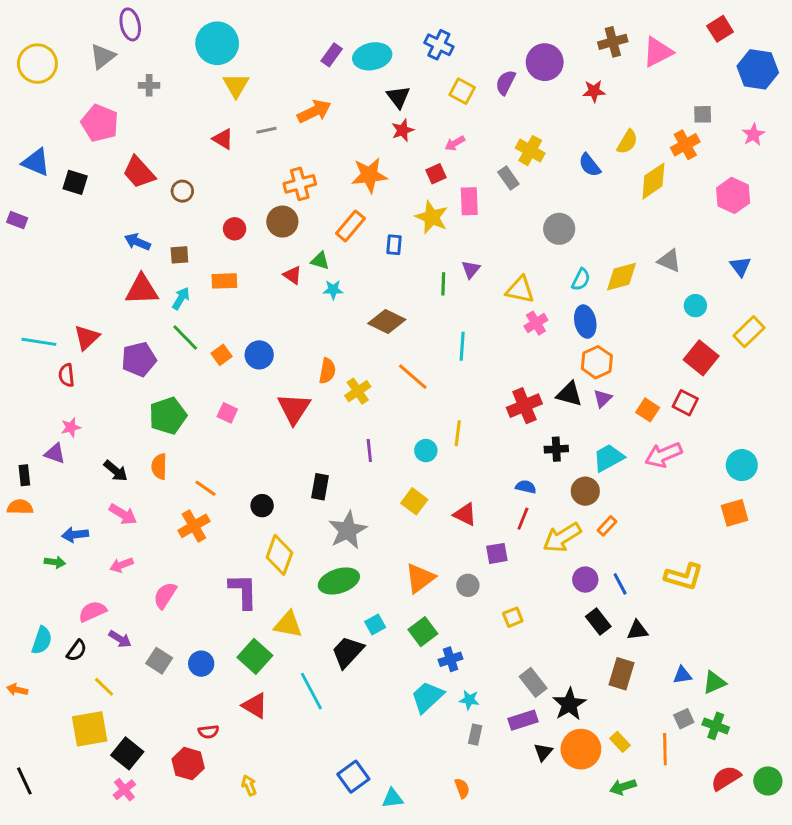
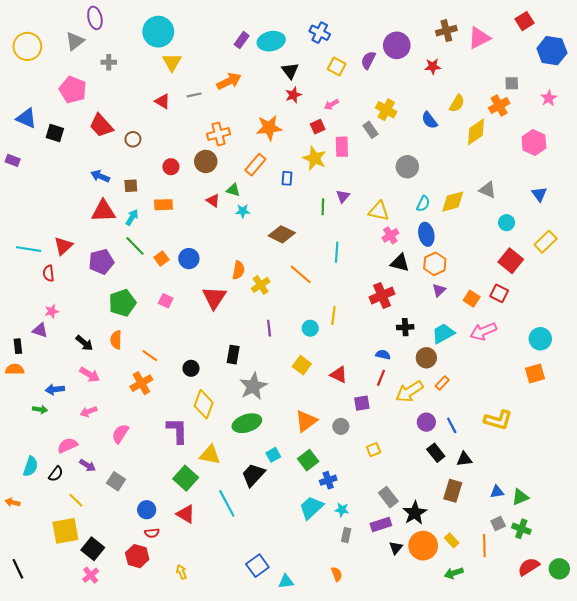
black triangle: (569, 394) -> (400, 263), moved
blue circle: (201, 664) -> (147, 510), moved

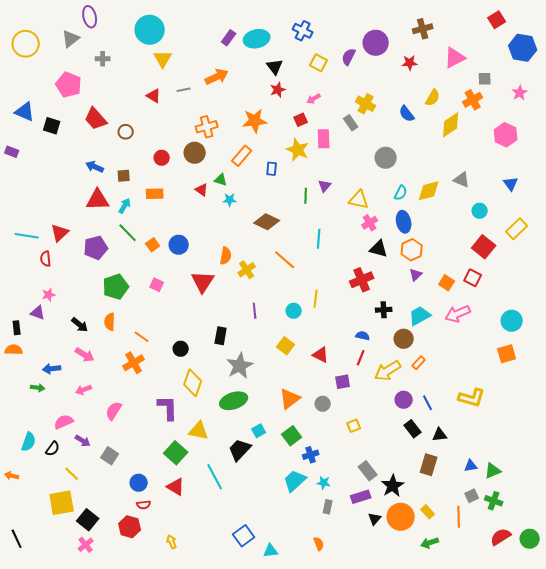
pink triangle: (479, 38) -> (455, 58), moved

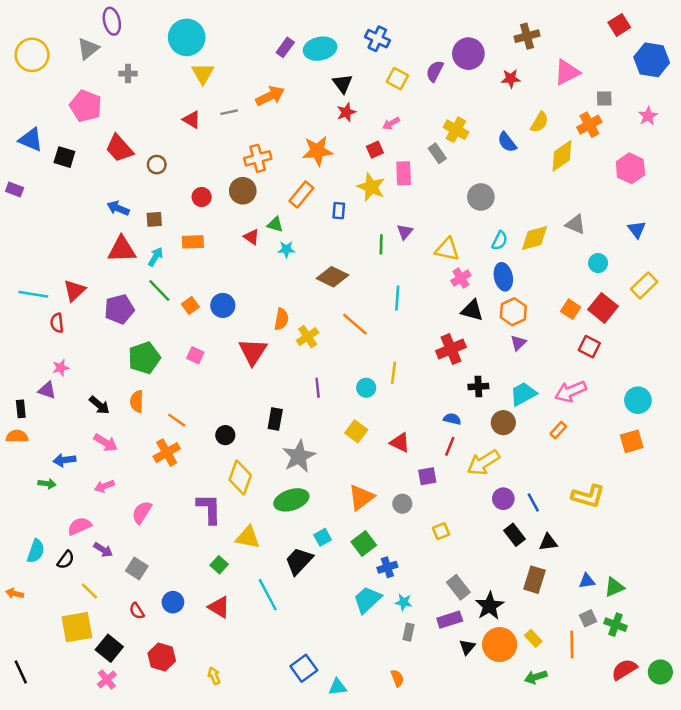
orange square: (447, 283) -> (571, 309), moved
orange rectangle: (419, 363) -> (558, 430), moved
green square: (176, 453) -> (219, 565), size x0.6
red semicircle: (144, 505) -> (137, 611), moved, turned 64

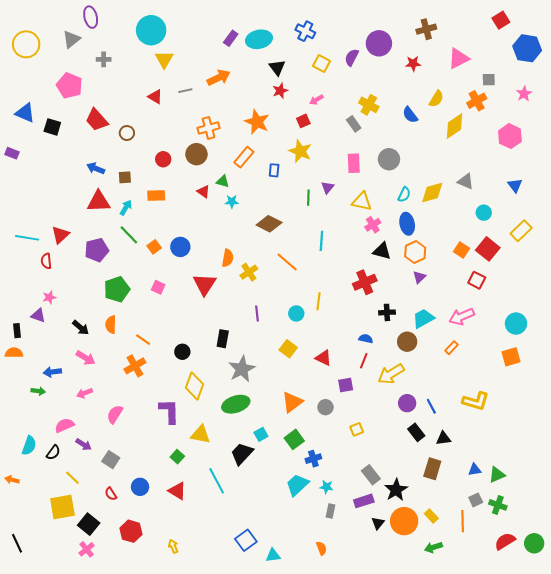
orange star: (318, 151) -> (257, 122), turned 30
pink rectangle: (404, 173) -> (354, 163), moved

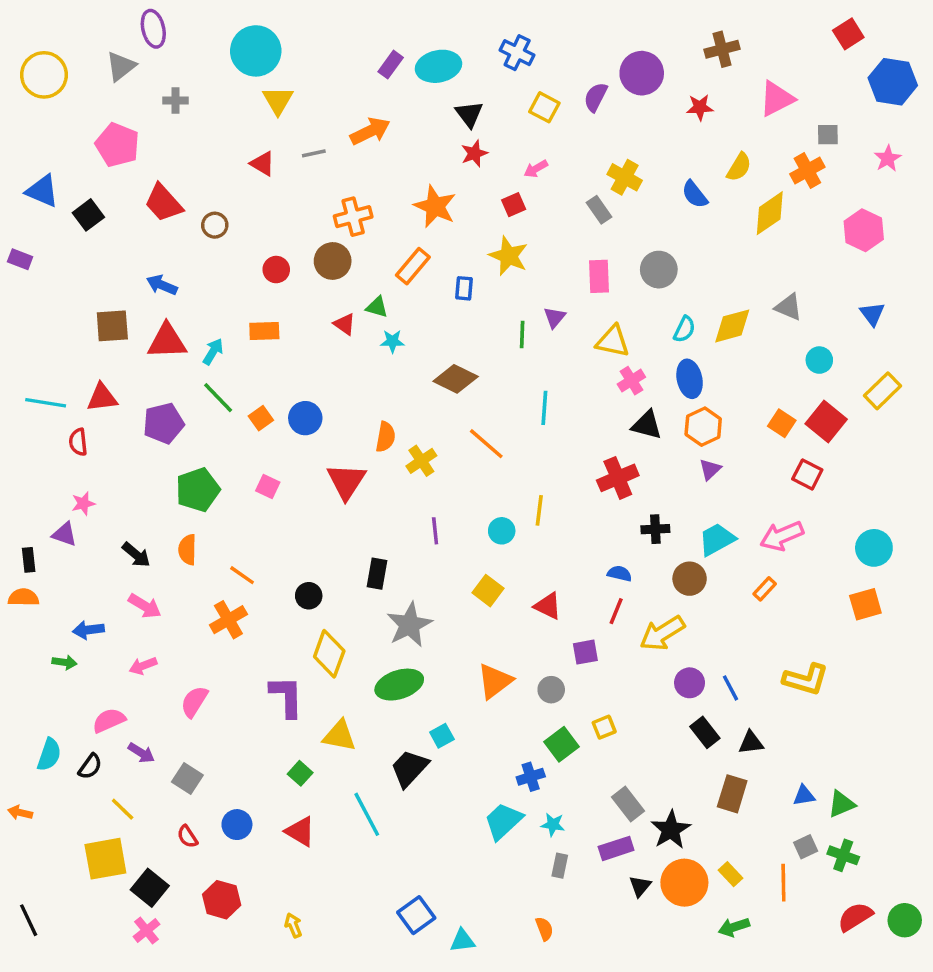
black square: (52, 127) -> (88, 215), turned 36
brown square: (125, 177) -> (112, 326), moved, size x1.5
red triangle: (60, 235) -> (102, 398), turned 36
green square: (294, 439) -> (561, 744), moved

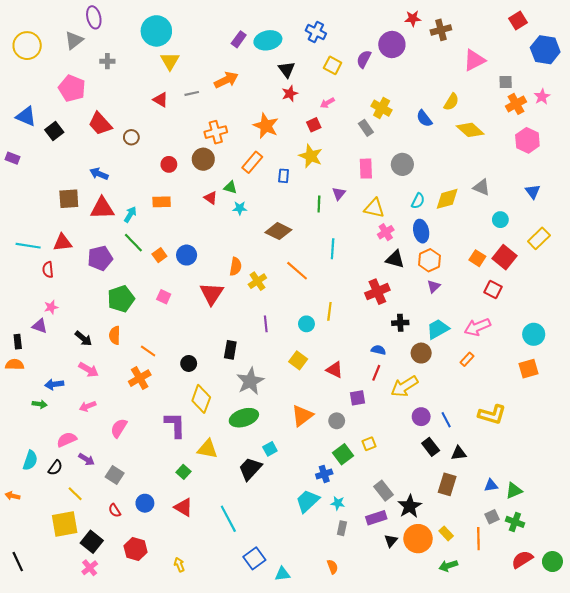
red star: (700, 107) -> (413, 18), moved
orange cross: (807, 170) -> (516, 104), moved
yellow diamond: (770, 213) -> (470, 130), turned 76
cyan line: (367, 814) -> (228, 519), moved

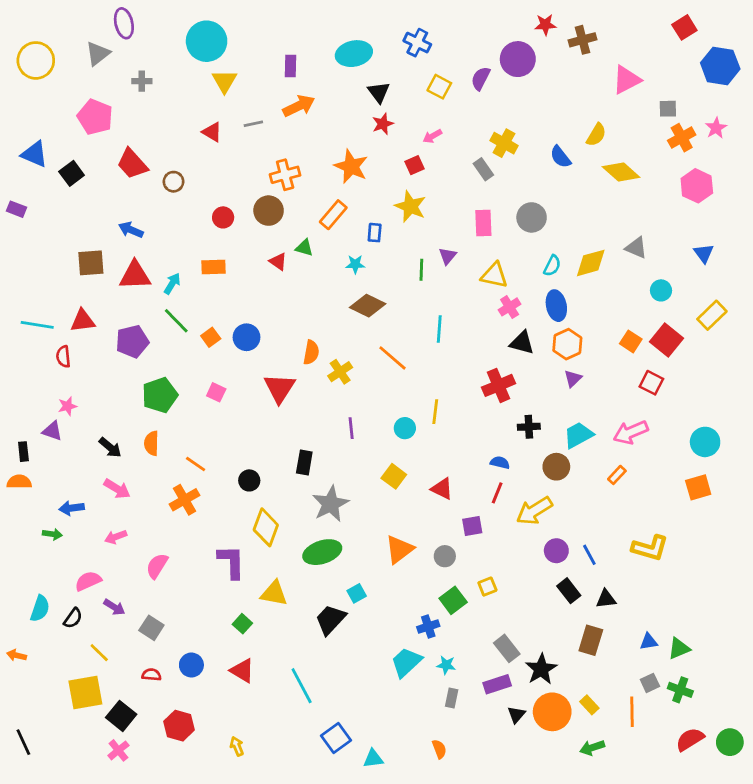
purple rectangle: (239, 39) -> (291, 66), moved, turned -35
cyan star: (240, 208) -> (355, 264), moved
red semicircle: (115, 510) -> (151, 675), turned 128

